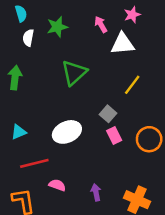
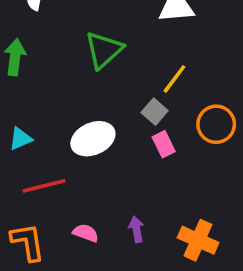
yellow line: (132, 85) -> (174, 79), moved
orange circle: (149, 139) -> (216, 124), moved
pink semicircle: (57, 185) -> (86, 233), moved

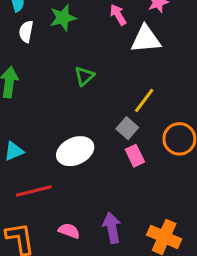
green triangle: (104, 50) -> (84, 76), size x0.6
purple arrow: (136, 229) -> (112, 228), size x1.4

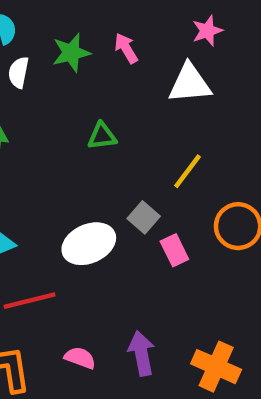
pink arrow: (118, 15) -> (126, 48), moved
green triangle: (84, 76) -> (102, 136), turned 35
gray square: (127, 128) -> (144, 217), moved

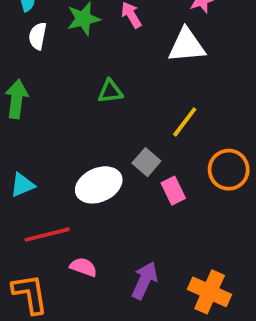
purple arrow: (141, 353) -> (145, 280), turned 36
pink semicircle: (80, 358) -> (83, 267), moved

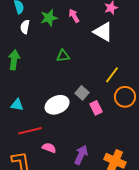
white triangle: (187, 45) -> (103, 32), turned 35
yellow line: (185, 122) -> (112, 75), moved
cyan triangle: (22, 185) -> (17, 105), turned 32

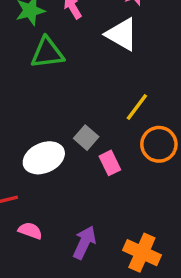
green triangle: (63, 56) -> (47, 53), moved, size x1.5

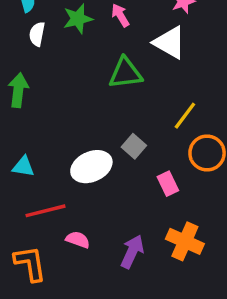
green triangle: (47, 53) -> (125, 73), moved
pink rectangle: (110, 163) -> (168, 184), moved
orange cross: (142, 253) -> (185, 241), moved

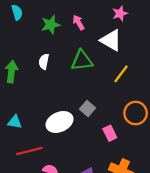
white semicircle: (37, 34) -> (44, 62), moved
yellow line: (185, 116) -> (121, 74), moved

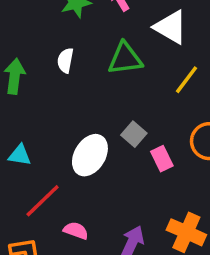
white ellipse: (60, 122) -> (90, 155), turned -35
pink rectangle: (110, 133) -> (162, 159), moved
red line: (29, 151) -> (43, 201), turned -30

